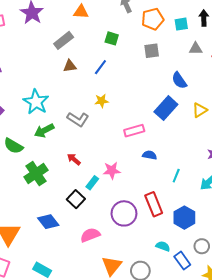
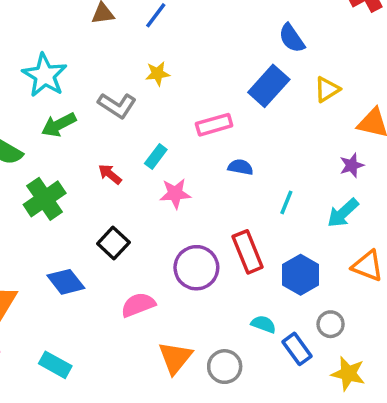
cyan rectangle: (92, 183) -> (156, 157), moved

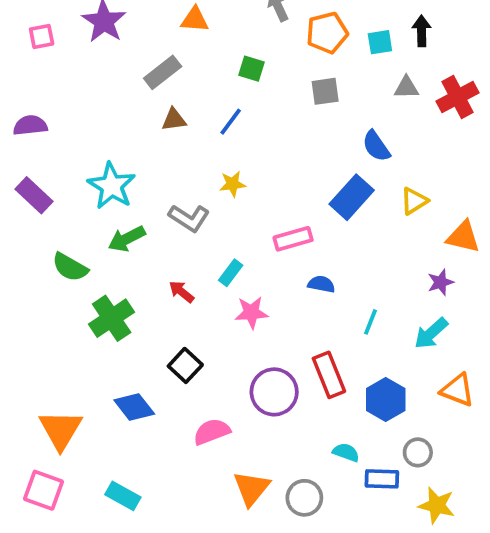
blue rectangle: (297, 349) -> (382, 479), turned -52

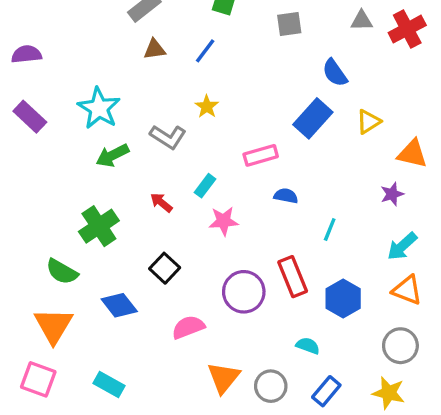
yellow star: (233, 184) -> (207, 106), turned -30
green semicircle: (70, 267) -> (62, 272), moved
cyan arrow: (431, 333) -> (402, 246), moved
gray circle: (418, 452) -> (400, 346), moved, size x1.4
blue rectangle: (382, 479) -> (326, 391), moved, turned -52

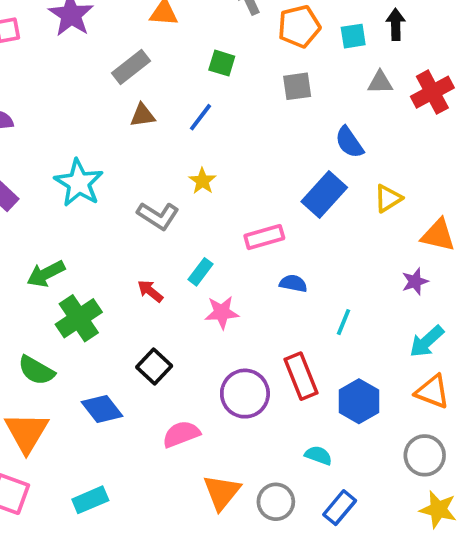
green arrow: (112, 155) -> (46, 274), moved
cyan rectangle: (109, 384) -> (90, 500), turned -52
yellow star: (389, 393) -> (438, 510), moved

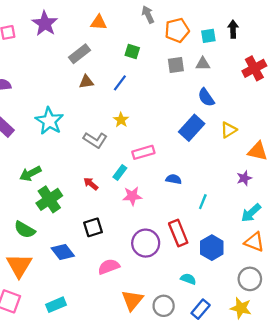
gray triangle: (380, 82) -> (203, 64), moved
pink rectangle: (264, 237) -> (143, 152), moved
black square: (154, 366) -> (93, 227), turned 30
yellow star: (438, 510) -> (241, 308), moved

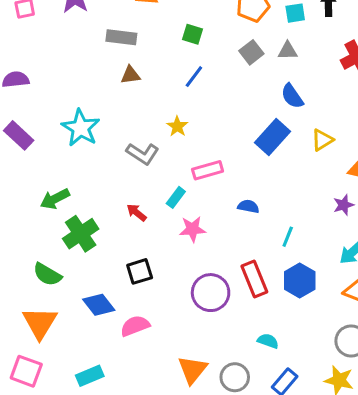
gray rectangle: (80, 54) -> (121, 37), turned 45
gray square: (176, 65) -> (251, 52), turned -30
blue line: (120, 83) -> (194, 77), moved
blue hexagon: (212, 248) -> (300, 281), moved
pink semicircle: (109, 267) -> (135, 326), moved

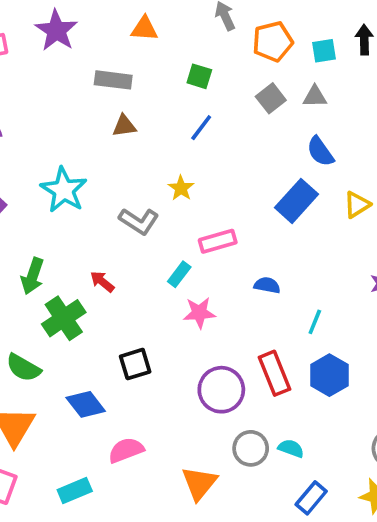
green arrow: (55, 199) -> (33, 276), turned -44
red arrow: (137, 213) -> (102, 282), moved
pink semicircle: (135, 326) -> (126, 450), moved
gray circle: (235, 377) -> (251, 448), moved

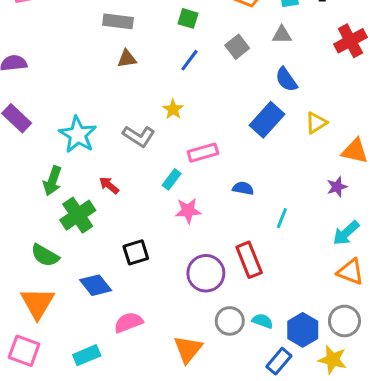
gray square: (271, 98) -> (237, 47), moved
cyan star: (64, 190) -> (78, 135), moved
blue hexagon: (329, 375) -> (303, 330), moved

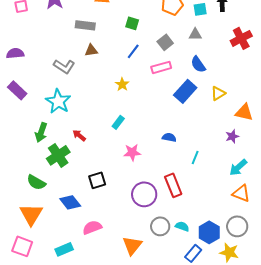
gray L-shape: (139, 136) -> (64, 66), moved
pink rectangle: (203, 153) -> (161, 67), moved
cyan rectangle: (172, 179) -> (118, 122), moved

